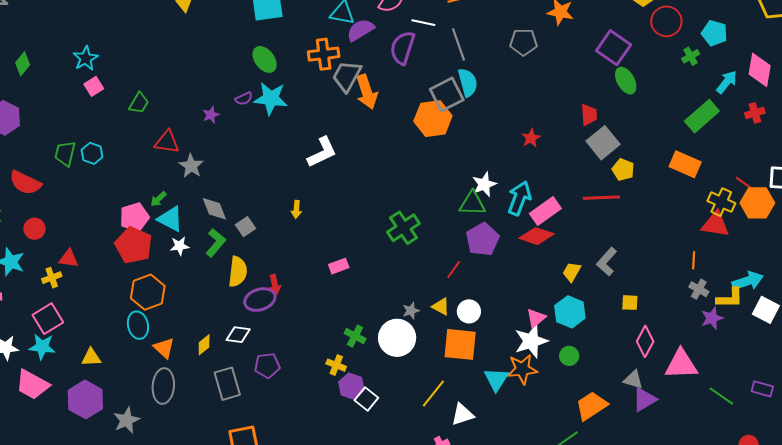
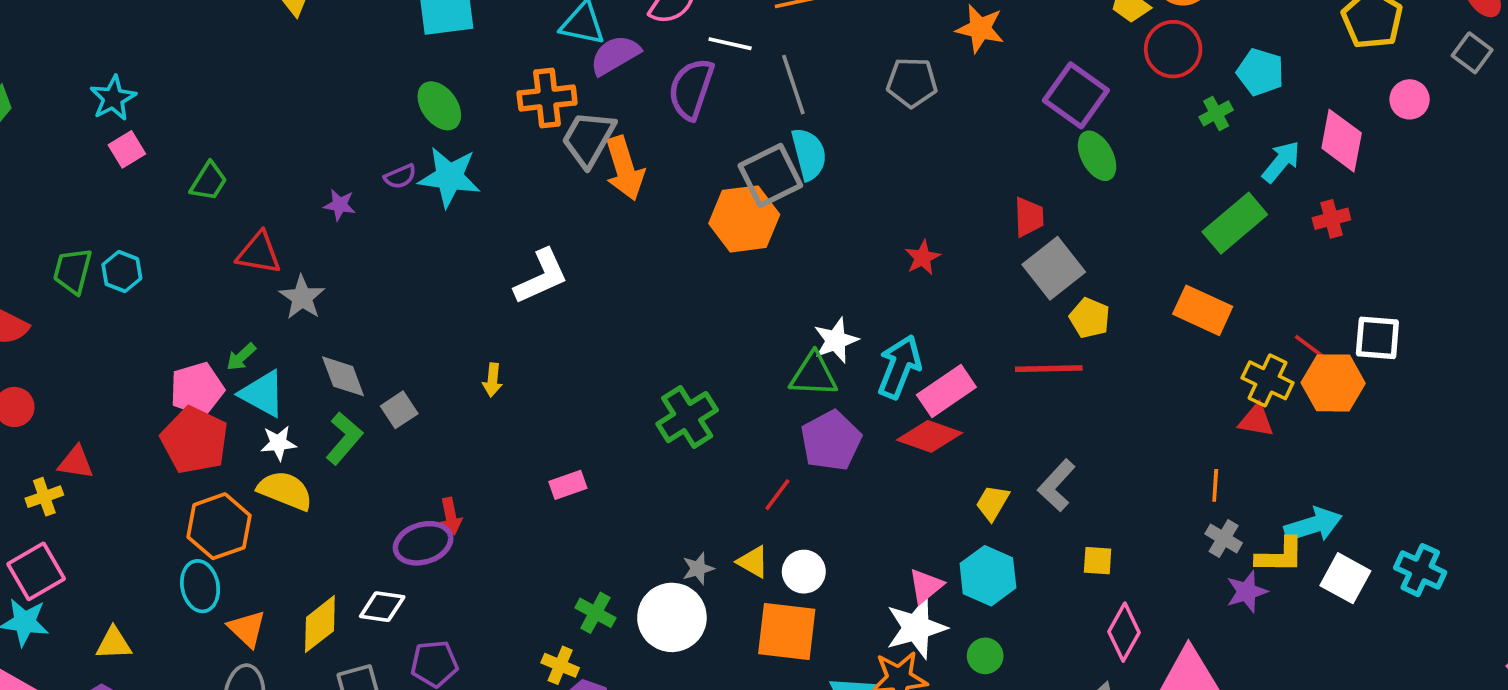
purple star: (211, 115) -> (340, 205), turned 30
red triangle: (715, 224) -> (1256, 420), size x0.7
yellow semicircle: (238, 272) -> (285, 491), moved, turned -76
yellow diamond: (204, 345) -> (320, 624), size x1.5

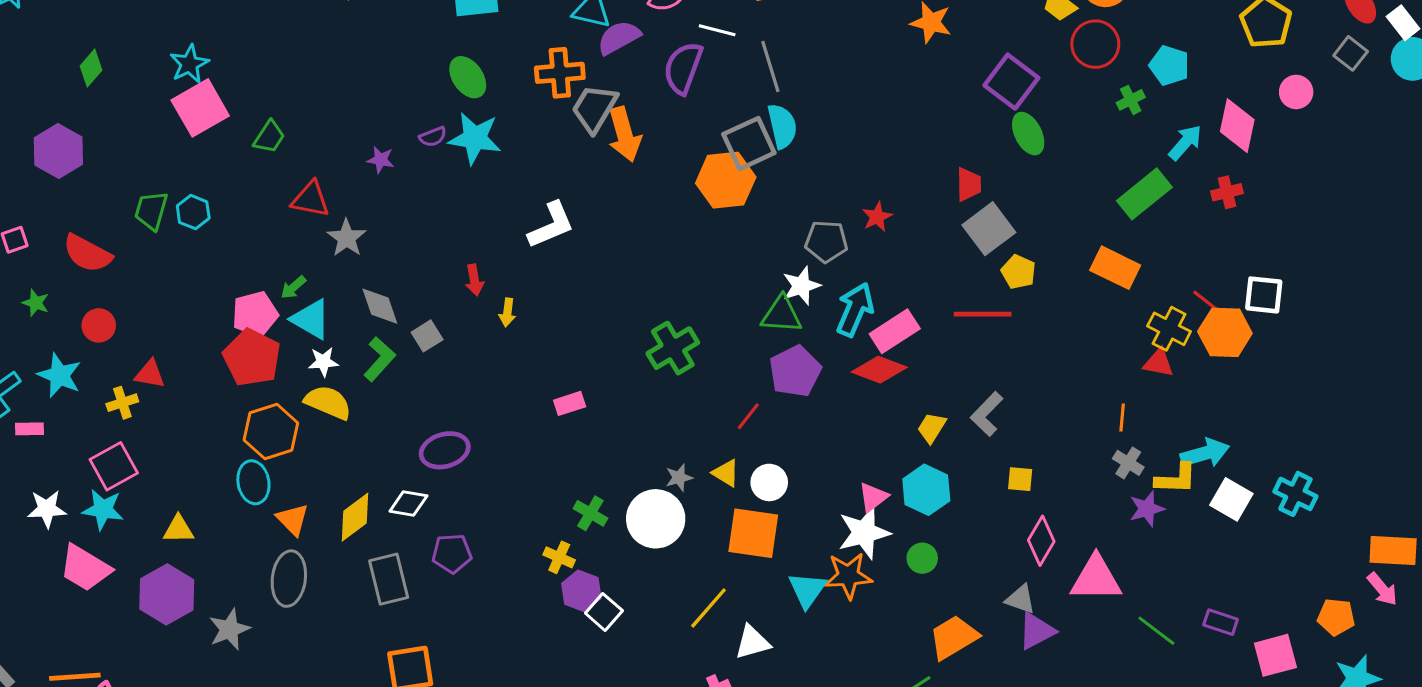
gray pentagon: (912, 82) -> (826, 241), moved
pink square: (127, 149) -> (200, 108), size x1.8
red arrow: (451, 516) -> (474, 280), moved

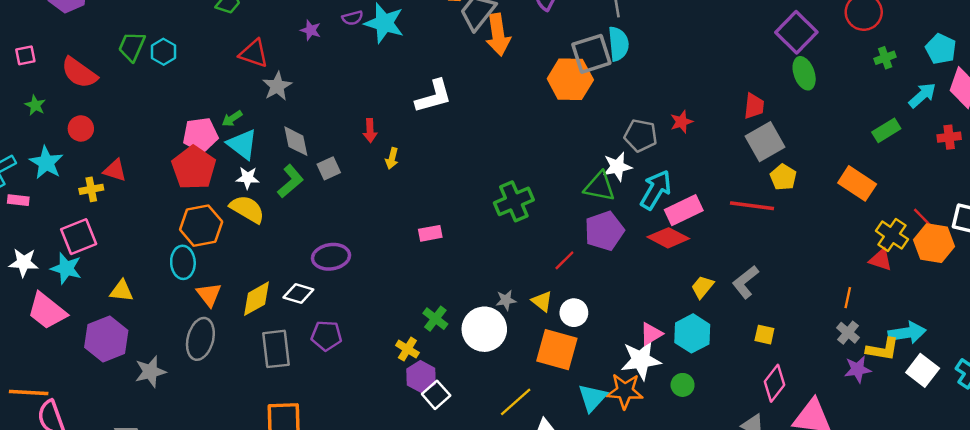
cyan pentagon: (1169, 66) -> (941, 49), moved
green rectangle: (1144, 194) -> (886, 130), size x0.7

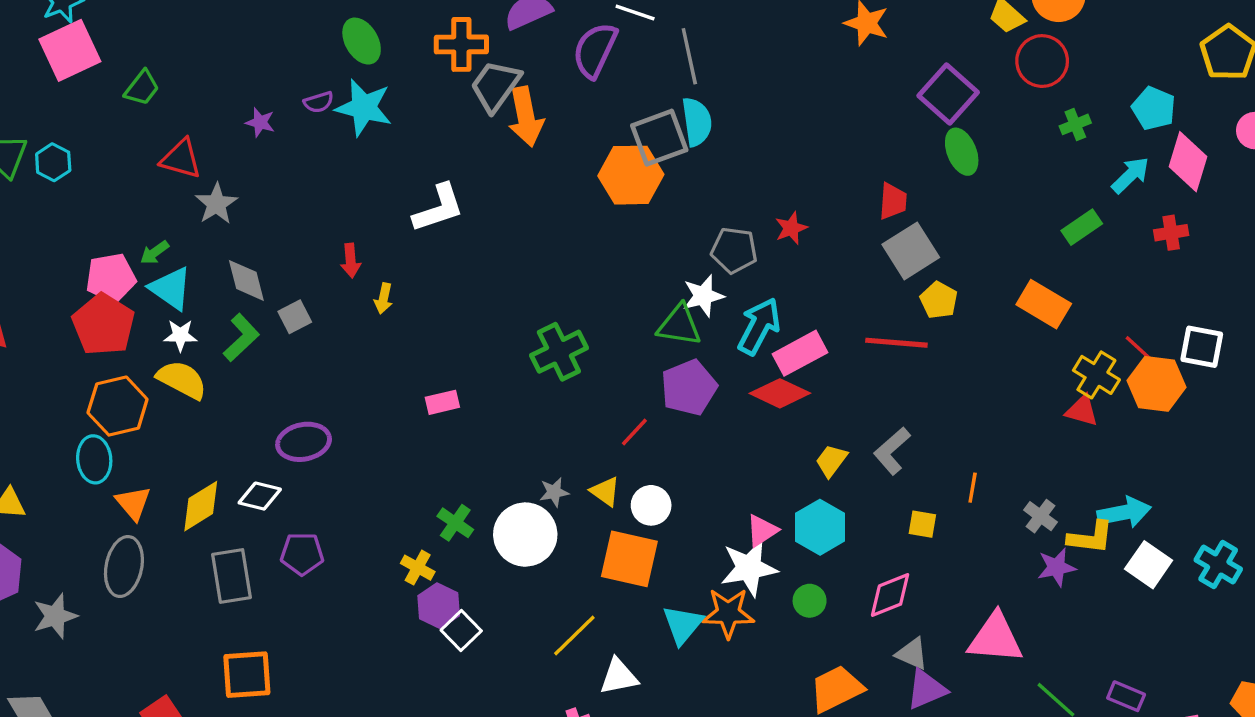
orange line: (848, 298) -> (973, 488), moved
pink diamond: (775, 383) -> (890, 595), moved, turned 33

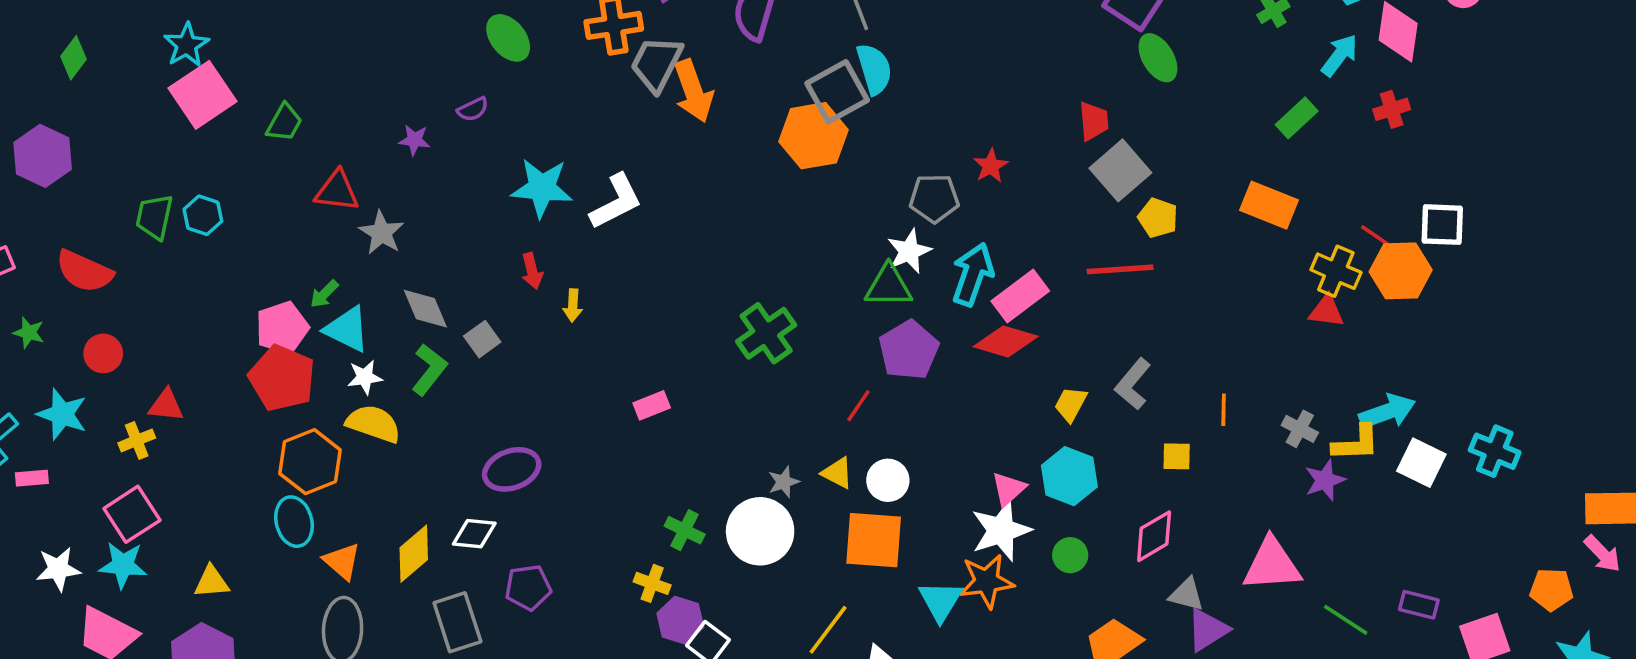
cyan star: (364, 108) -> (542, 188), moved

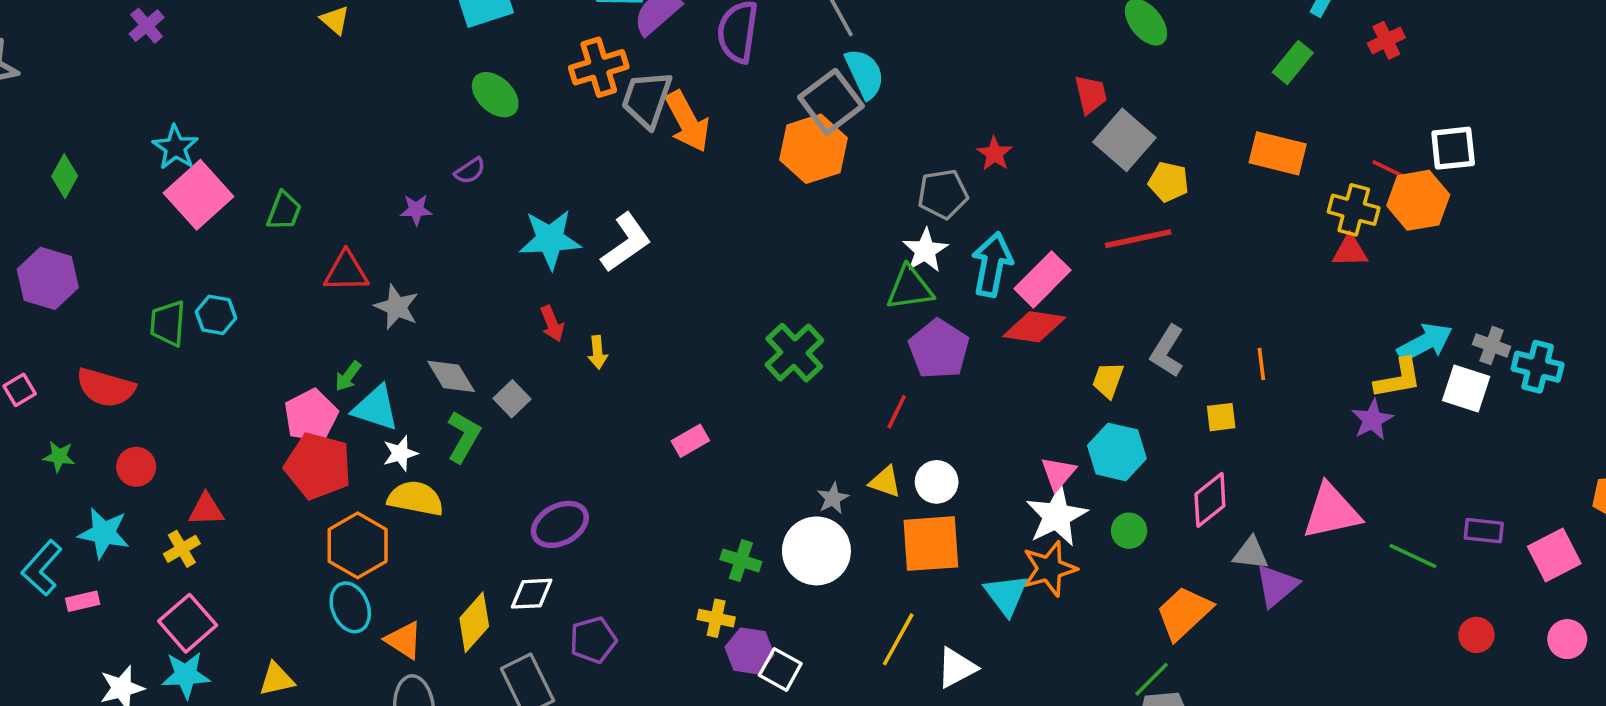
gray cross: (1300, 429) -> (1492, 345), moved

